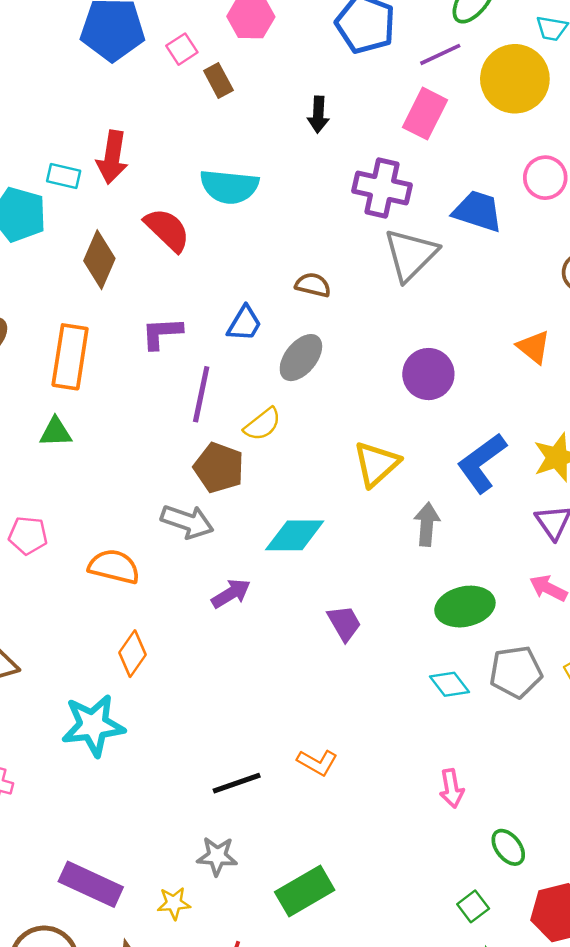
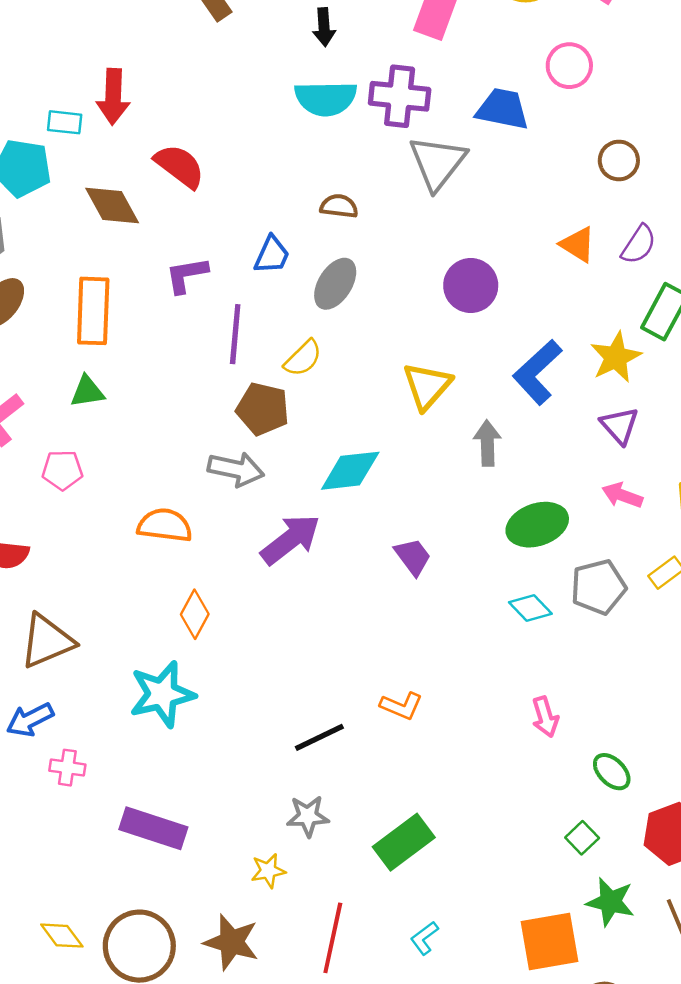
cyan semicircle: (229, 187) -> (326, 98), moved
brown diamond: (99, 260) -> (112, 206), turned -46
pink pentagon: (28, 535) -> (62, 470), moved
purple arrow: (231, 594) -> (290, 539), size x1.5
purple rectangle: (91, 884) -> (153, 828), moved

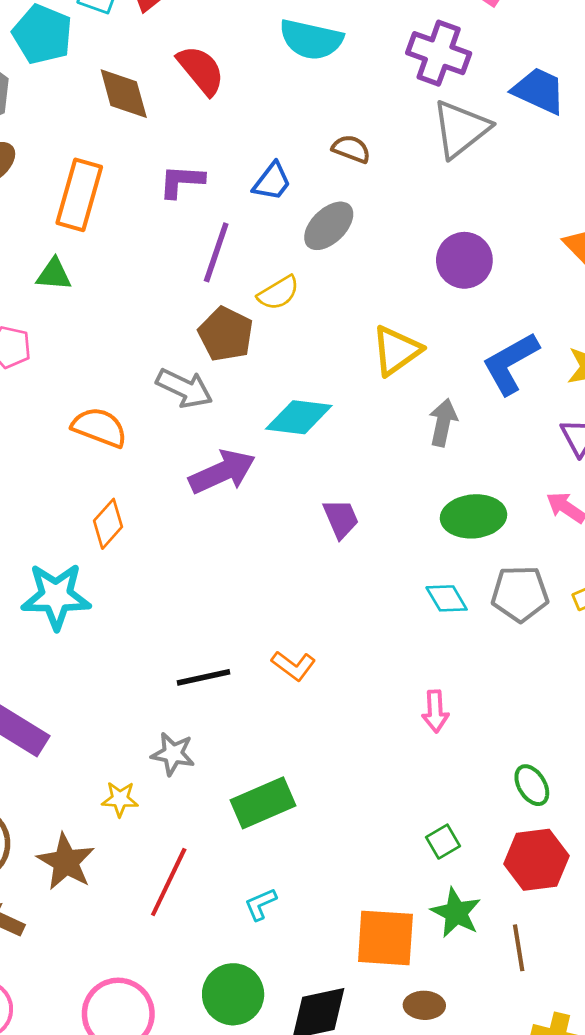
cyan semicircle: (326, 98) -> (311, 39), moved
green ellipse: (612, 772) -> (532, 785), moved

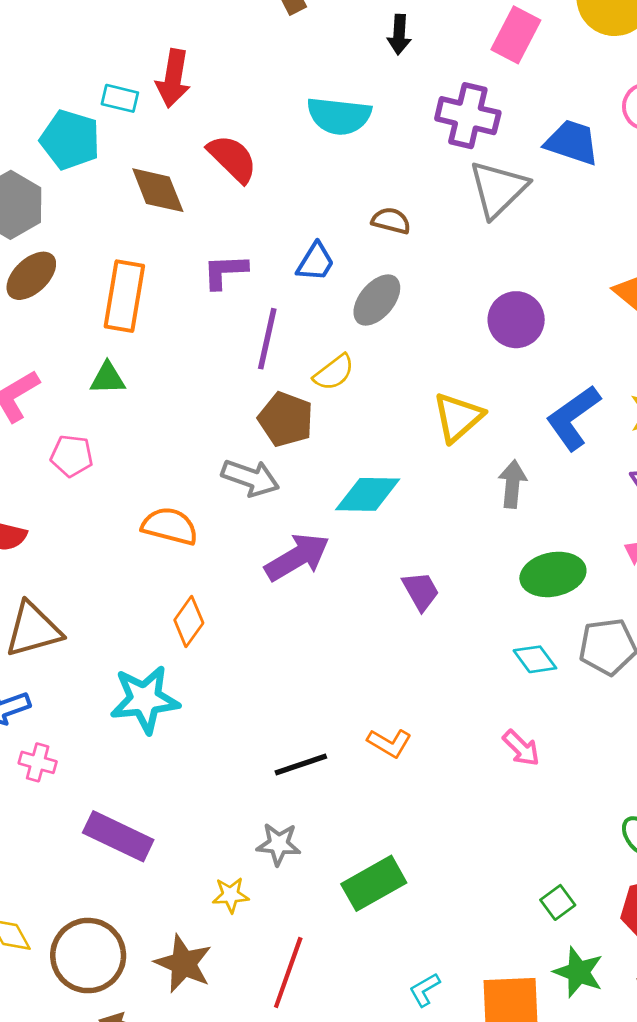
pink arrow: (435, 711) -> (521, 748), moved, turned -36
cyan L-shape: (261, 904) -> (425, 990), moved

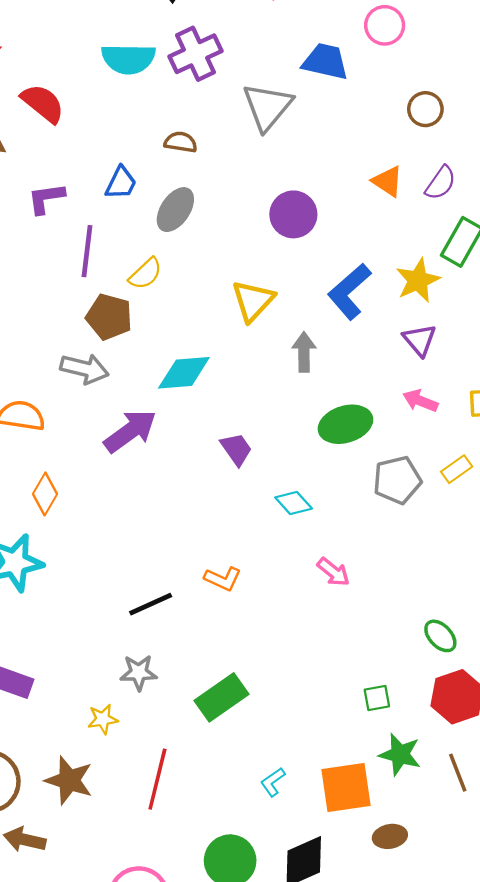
purple cross: (468, 116) -> (195, 54), moved, turned -33
cyan diamond: (535, 659) -> (294, 503), moved
green square: (558, 902) -> (377, 698), turned 32

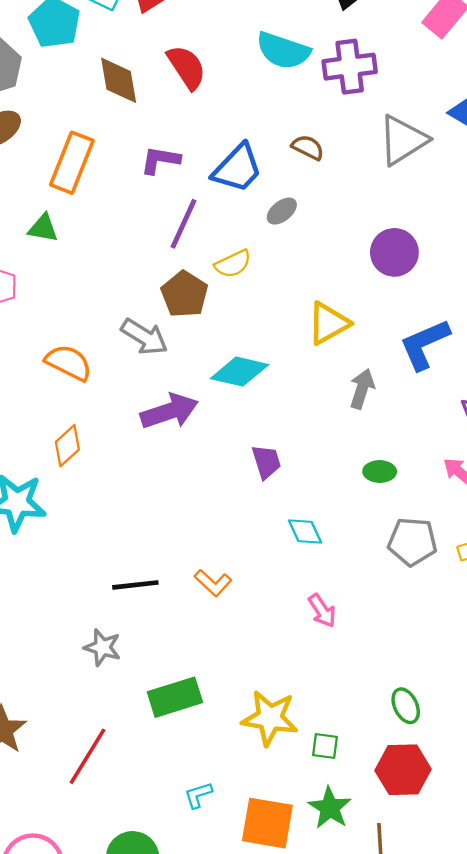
blue trapezoid: (121, 183) -> (237, 168), size x1.5
gray ellipse: (175, 210) -> (282, 211), size x0.7
green ellipse: (345, 424) -> (380, 472), size x0.6
yellow star: (103, 719) -> (270, 718), moved, size x1.8

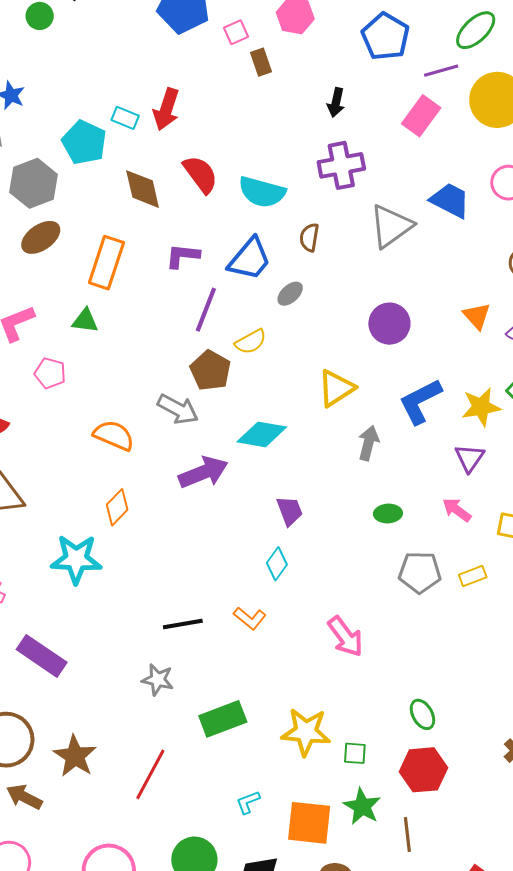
cyan semicircle: (283, 51) -> (262, 192), moved
brown semicircle: (308, 147) -> (309, 237), turned -104
cyan diamond: (305, 532) -> (277, 564), moved, turned 64
pink arrow: (322, 611) -> (345, 637), size x1.4

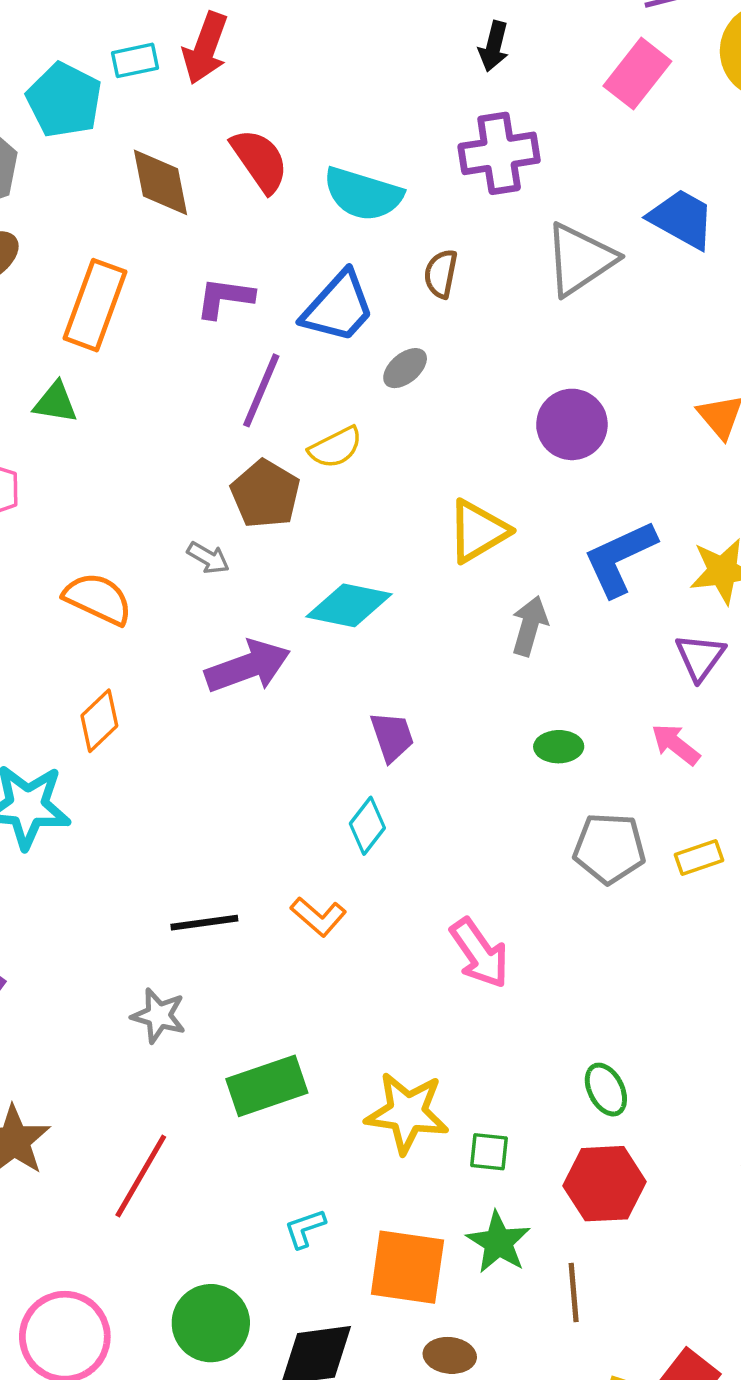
cyan rectangle: (125, 118) -> (135, 60), turned -36
gray arrow: (178, 409) -> (208, 558), size x0.6

